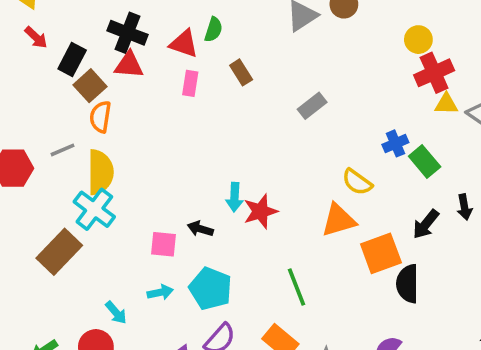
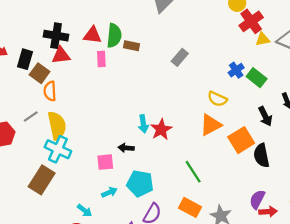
green semicircle: (214, 30) -> (114, 36), moved, size x1.5
brown rectangle: (241, 72) -> (131, 46), turned -35
black arrow: (426, 224) -> (265, 116), turned -54

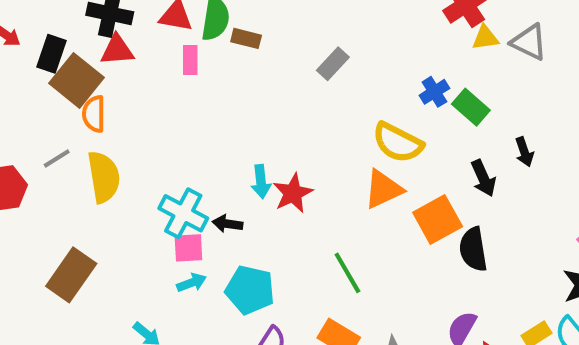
brown square: (40, 73) -> (77, 80), size x1.4
yellow semicircle: (217, 99) -> (398, 143), size x1.4
cyan cross: (58, 149) -> (183, 213), moved
cyan arrow: (109, 192) -> (192, 283), moved

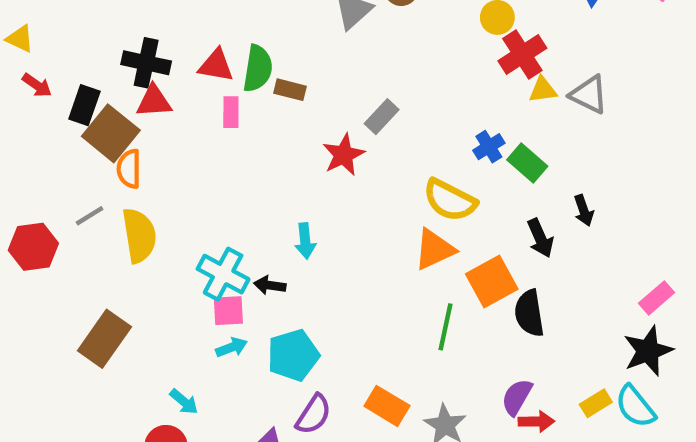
red star: (293, 193) -> (344, 155), moved
green line: (347, 273) -> (445, 327), moved, turned 42
cyan pentagon: (250, 290) -> (293, 355), turned -30

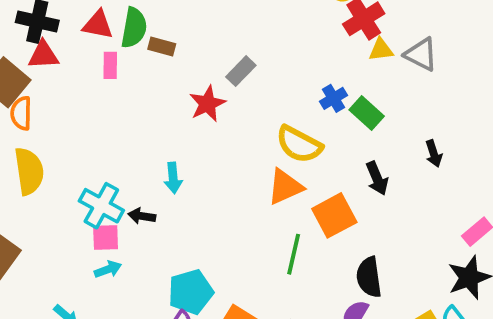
black arrow: (584, 210) -> (434, 154), moved
black semicircle: (529, 313) -> (369, 277), moved
cyan pentagon: (293, 355) -> (191, 292), moved

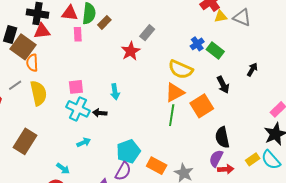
brown rectangle: (162, 47) -> (104, 22), turned -56
black arrow: (434, 154) -> (252, 70), turned -128
pink square: (106, 237) -> (76, 87), moved
green line: (294, 254) -> (172, 115), moved

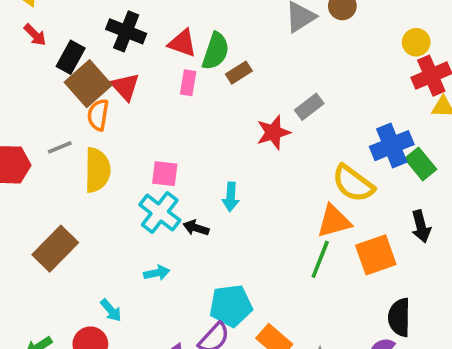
red triangle: (42, 31) -> (125, 87), moved, turned 42
blue cross: (197, 44) -> (392, 146), size x1.6

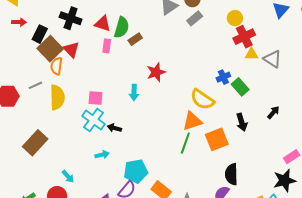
red arrow: (35, 35) -> (19, 22), turned -40
gray rectangle: (309, 107) -> (195, 18), moved
blue cross: (392, 146) -> (223, 77), size x0.6
cyan arrow: (231, 197) -> (134, 92), moved
cyan arrow: (157, 273) -> (102, 155), moved

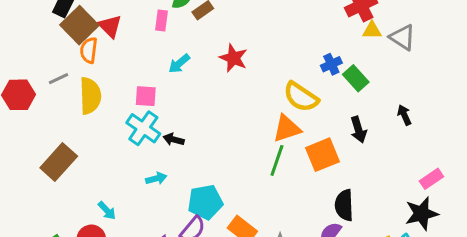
red star: (156, 72) -> (233, 58), turned -30
cyan arrow: (134, 92) -> (179, 64), moved, turned 49
black arrow: (273, 112) -> (404, 115), turned -64

